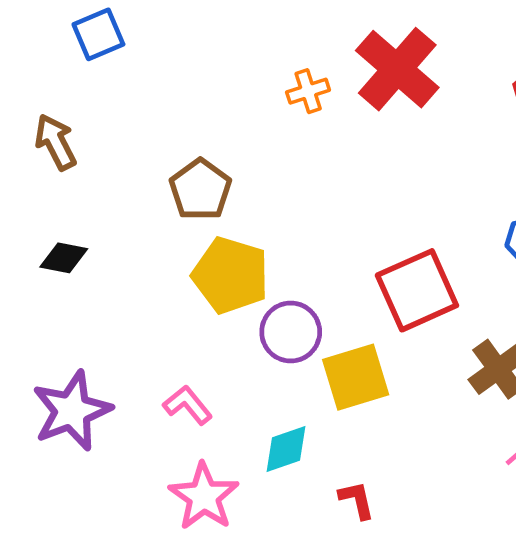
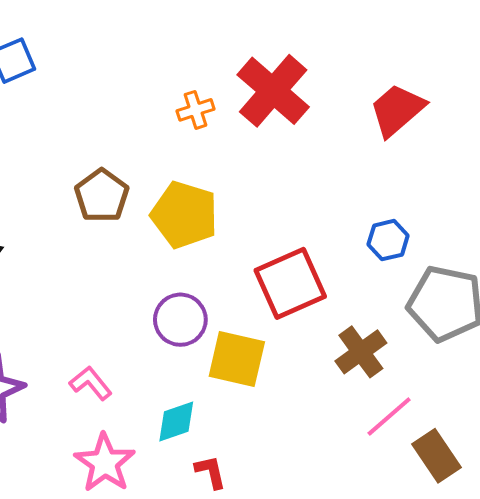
yellow pentagon: (230, 275) -> (184, 215), moved
yellow square: (356, 377) -> (237, 359), turned 30
red L-shape: (357, 500) -> (211, 472), moved

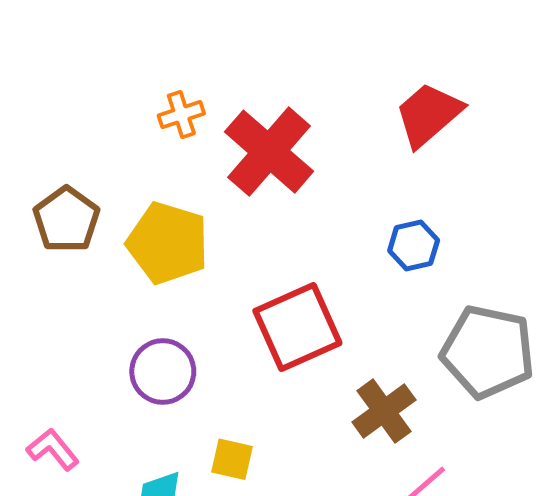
red cross: (273, 91) -> (269, 152), moved
blue hexagon: (388, 240) -> (414, 245), moved
yellow square: (237, 359) -> (232, 459), moved, size x0.6

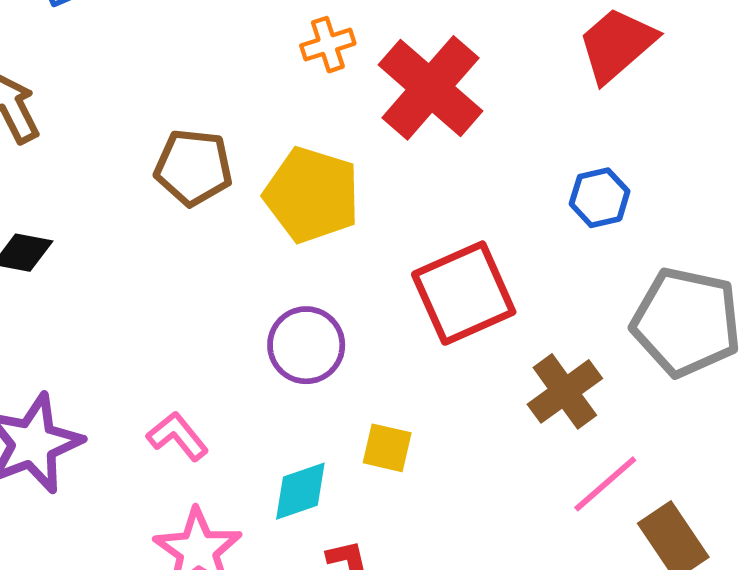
brown pentagon: (66, 220) -> (193, 167), turned -30

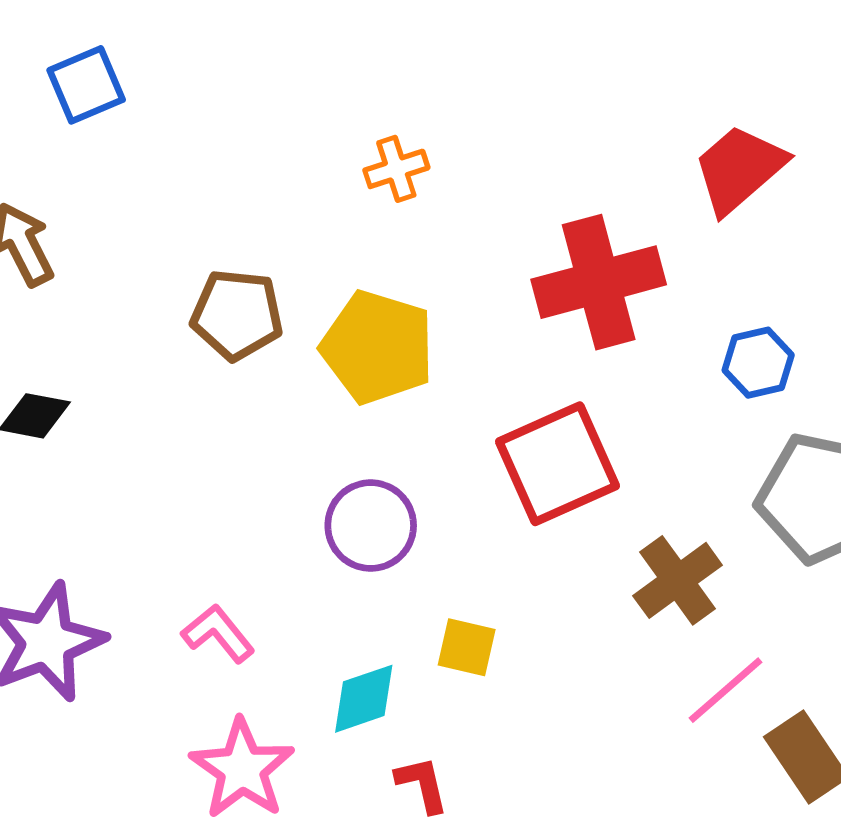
red cross: (430, 88) -> (599, 282), moved, turned 34
blue hexagon: (600, 198) -> (758, 363), moved

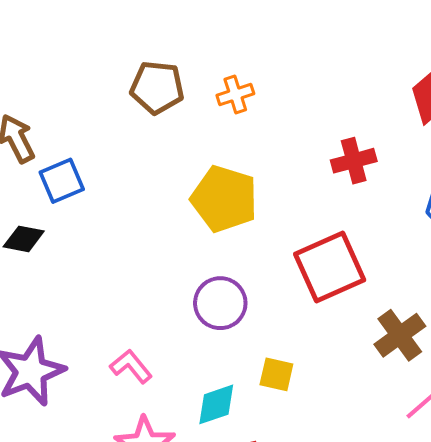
blue square: (86, 85) -> (62, 181), moved
red cross: (599, 282) -> (354, 161), size x0.6
brown pentagon: (237, 315) -> (157, 87), moved

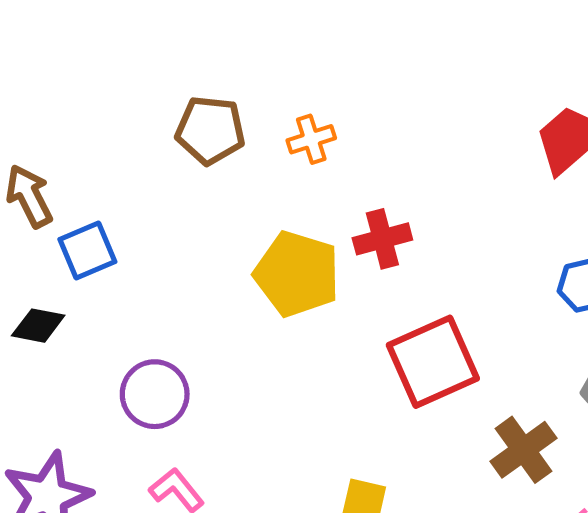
red cross: (354, 161) -> (382, 239), moved
purple circle: (220, 303) -> (155, 394), moved

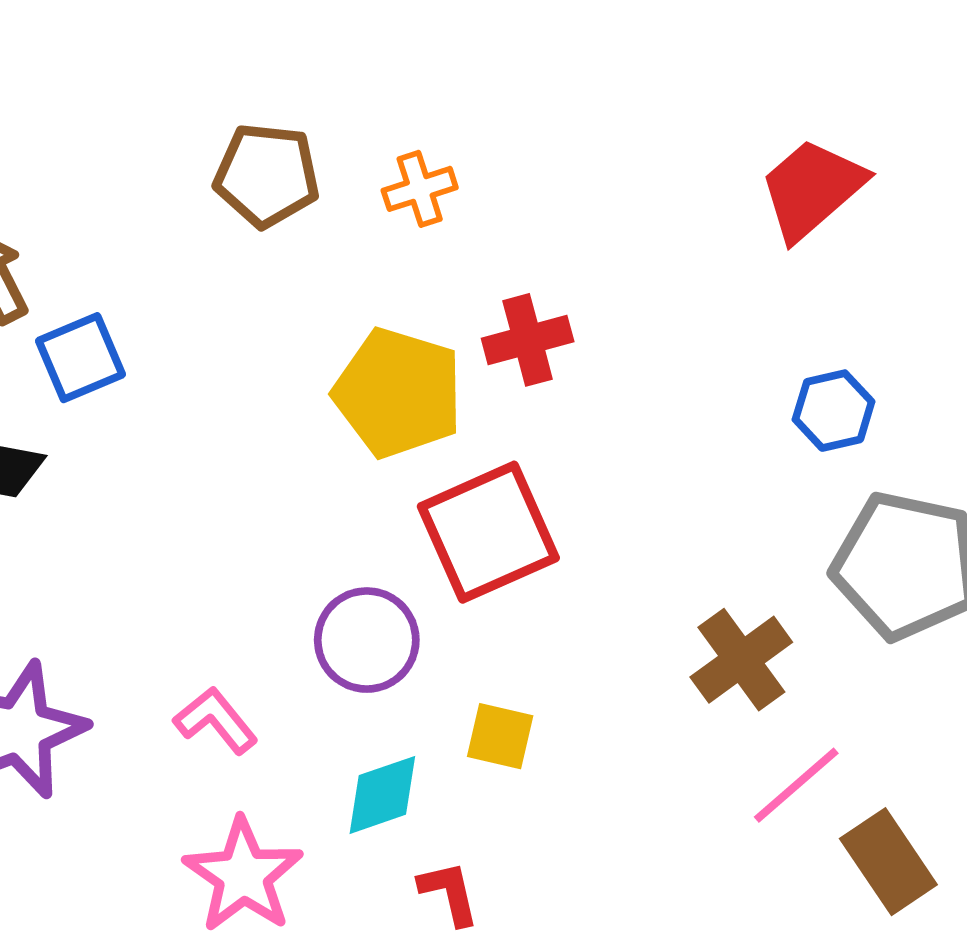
red square: (433, 362) -> (488, 532), moved
purple circle: (155, 394) -> (367, 640), moved

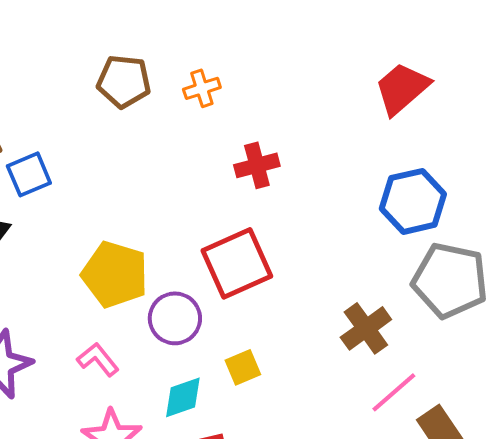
yellow pentagon: (398, 393) -> (115, 274), moved
blue hexagon: (834, 411) -> (413, 201), size x1.6
yellow square: (500, 736) -> (243, 367), turned -36

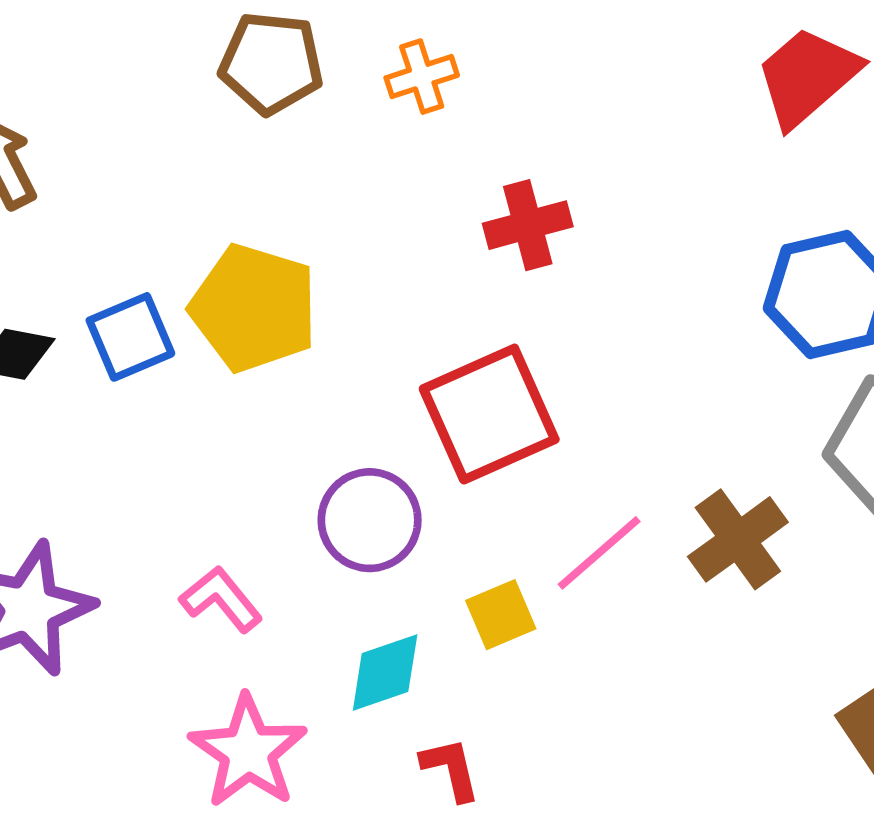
blue square: (29, 174) -> (130, 337), moved
yellow pentagon: (115, 274) -> (254, 308), moved
pink line: (394, 392) -> (599, 553), moved

